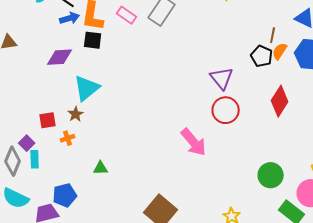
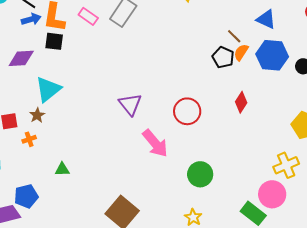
brown line: (273, 35) -> (234, 36), turned -56
purple triangle: (222, 78) -> (130, 104), moved
red diamond: (280, 101) -> (241, 102), size x0.7
green circle: (271, 175) -> (200, 174), moved

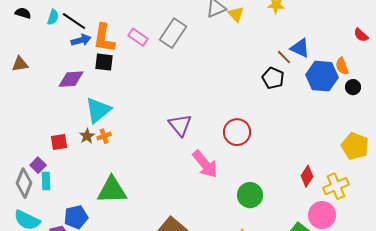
blue triangle: (266, 19) -> (300, 48), moved
orange semicircle: (241, 52) -> (342, 66), moved, turned -54
red diamond: (241, 102) -> (307, 176), moved
orange cross: (29, 139) -> (104, 136), moved
green triangle: (62, 169) -> (112, 190), size x2.0

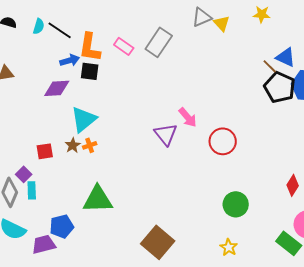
blue arrow: (81, 40) -> (70, 60), moved
black pentagon: (273, 78) -> (280, 87), moved, size x1.4
pink arrow: (205, 164) -> (188, 117), moved, size x0.7

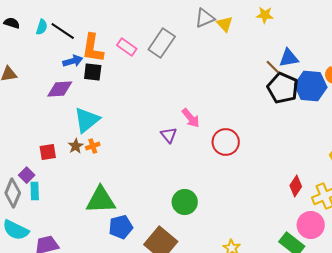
blue triangle: (286, 57) -> (289, 58), turned -35
purple triangle: (166, 134) -> (169, 135), size x0.7
green circle: (236, 204) -> (185, 202), moved
blue pentagon: (62, 226) -> (121, 227), moved

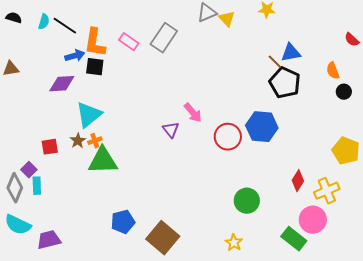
blue hexagon: (311, 86) -> (262, 127), moved
green triangle: (101, 200) -> (103, 161), moved
green circle: (185, 202) -> (247, 201), moved

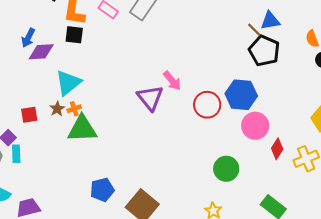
blue arrow: (75, 56) -> (28, 38), moved, turned 132
purple triangle: (171, 130) -> (150, 98), size x1.6
pink circle: (313, 220) -> (255, 126), moved

